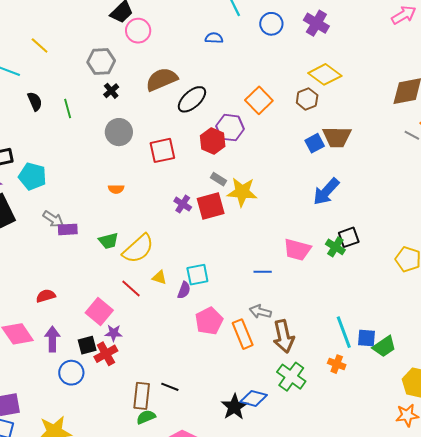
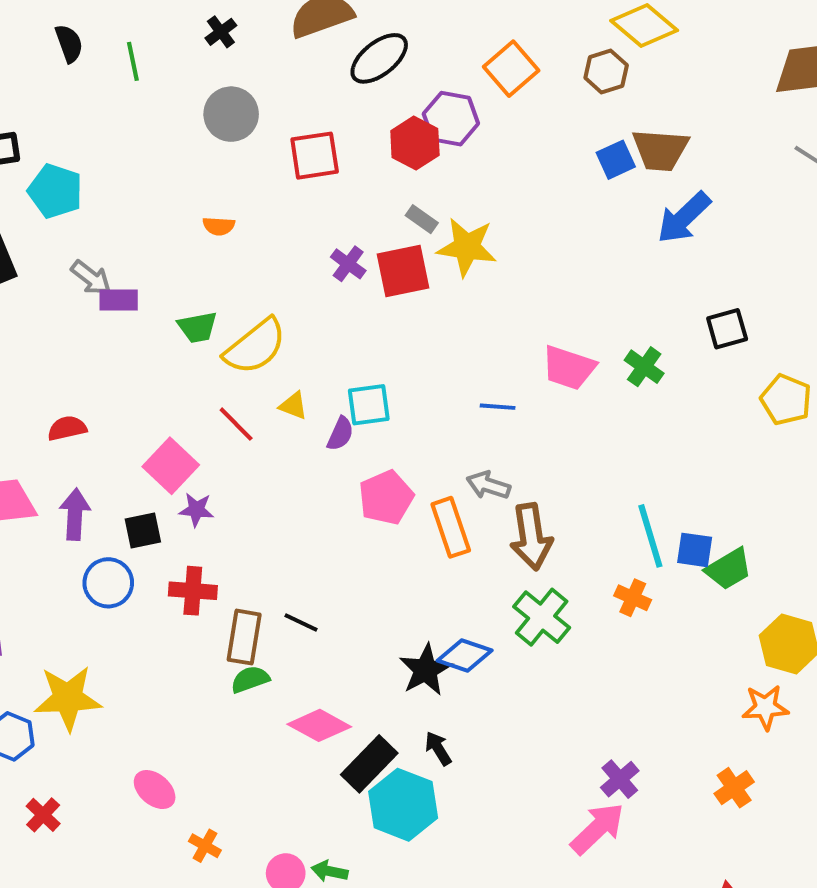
blue arrow: (326, 192) -> (684, 218), moved
black square: (349, 237) -> (727, 329), moved
red cross: (106, 354) -> (193, 591), moved, turned 30

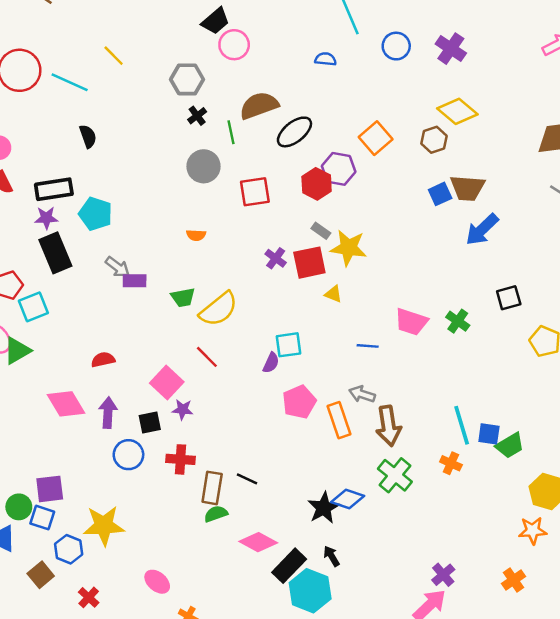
black semicircle: (69, 44) -> (88, 136), moved
green line: (133, 61) -> (231, 132), moved
yellow triangle: (293, 406) -> (333, 294), moved

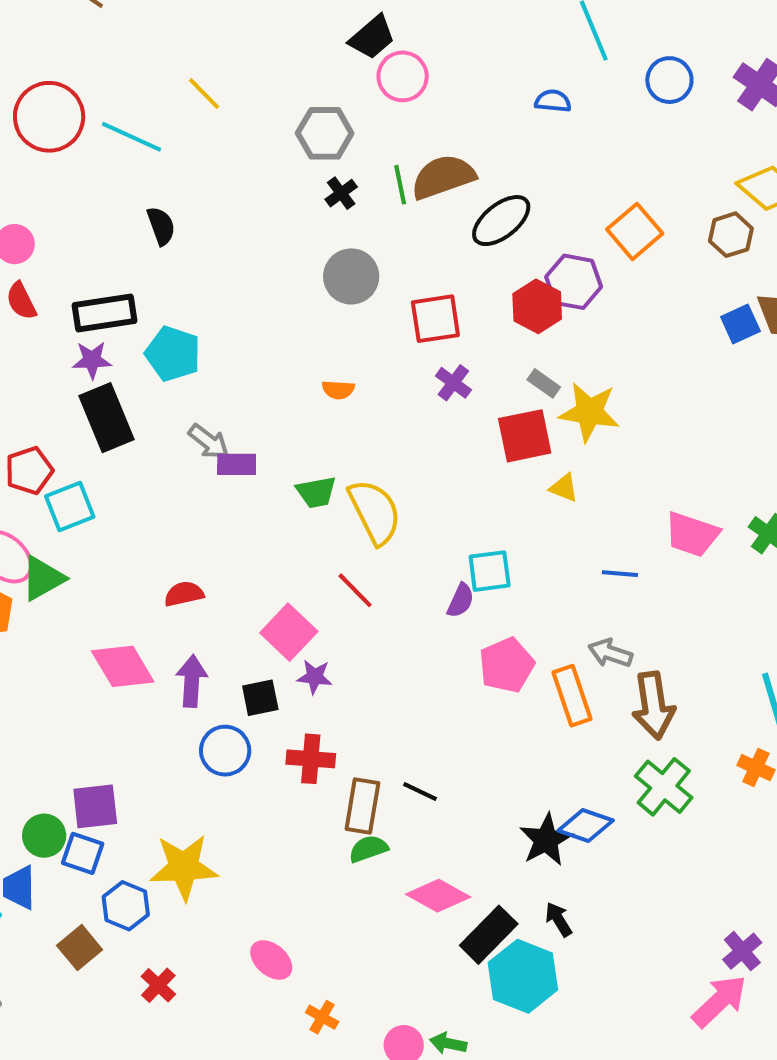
green line: (231, 132) -> (400, 185), moved
purple cross: (276, 258) -> (453, 383), moved
yellow semicircle: (219, 309) -> (375, 512), turned -78

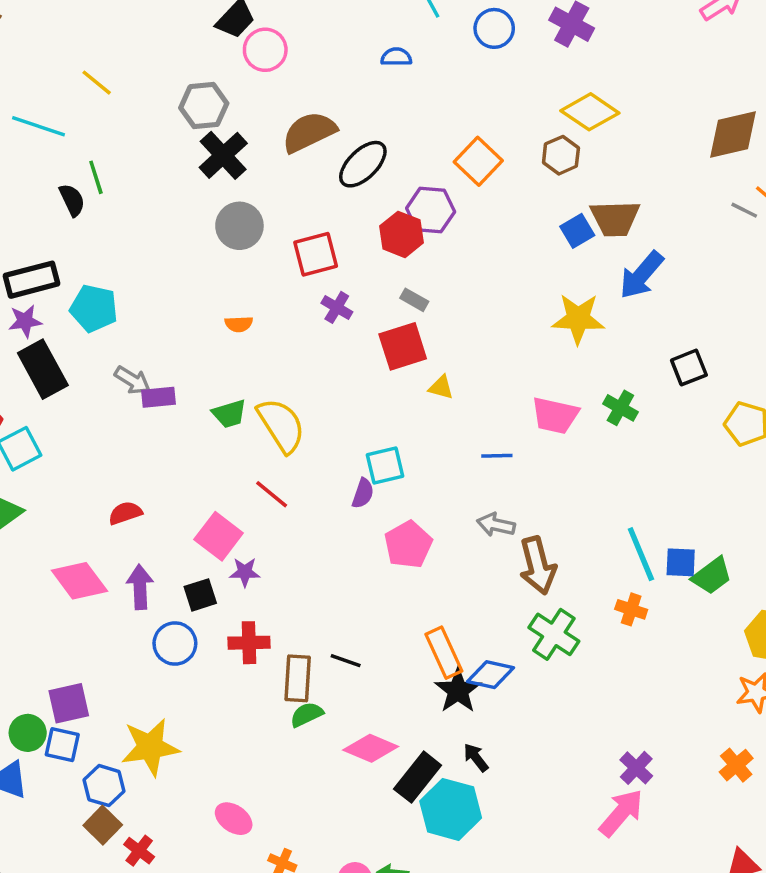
green line: (400, 185) -> (96, 177), moved
black cross: (341, 193) -> (223, 155), size x1.8
yellow star: (589, 412) -> (578, 319), moved
orange rectangle: (572, 696) -> (444, 653), moved
brown square: (80, 948) -> (103, 825), moved

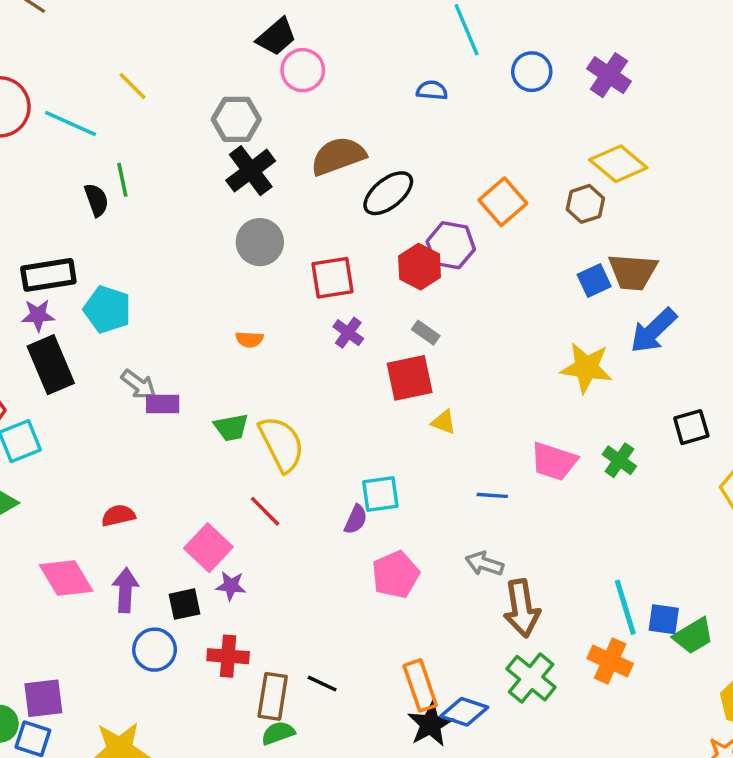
orange cross: (631, 609) -> (610, 661), size x1.4

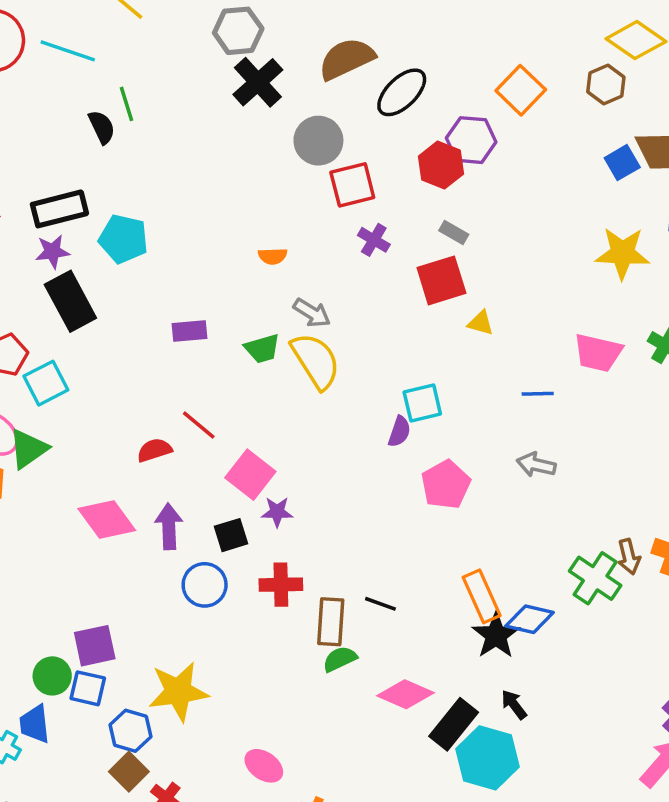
gray circle: (260, 242) -> (318, 141), moved
gray arrow: (139, 385) -> (312, 313), moved
red line: (265, 511) -> (199, 425), moved
brown arrow: (522, 608) -> (629, 557), moved, size x0.6

